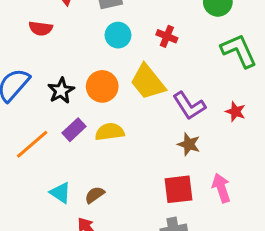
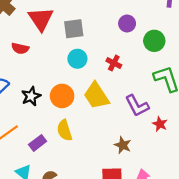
purple L-shape: (189, 106) -> (137, 106), moved
purple rectangle: (74, 130) -> (38, 143), moved
yellow semicircle: (110, 132) -> (64, 130), turned -105

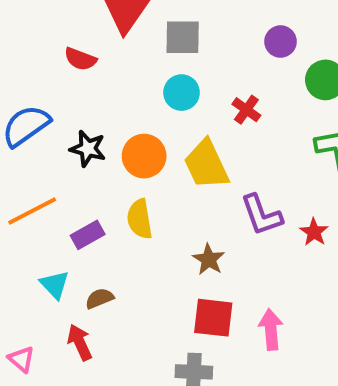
black star: (31, 96) -> (88, 149), turned 30
purple L-shape: (137, 106) -> (261, 215), moved
brown star: (123, 145) -> (209, 259), moved

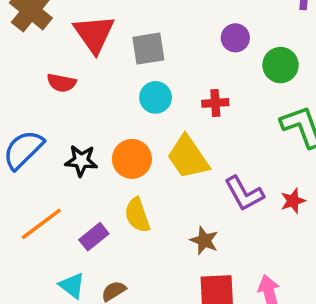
red cross: (246, 110) -> (215, 103), turned -30
red star: (314, 232) -> (293, 201), turned 30

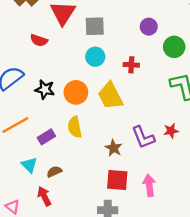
purple L-shape: (244, 194) -> (143, 137), moved

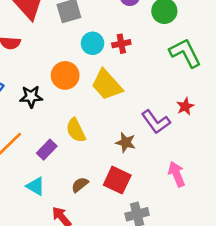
cyan circle: (95, 57) -> (93, 43), moved
orange circle: (76, 92) -> (65, 75), moved
brown semicircle: (54, 172) -> (80, 185), moved
red square: (117, 180) -> (117, 180), moved, turned 35

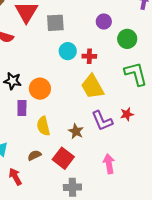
orange circle: (65, 75) -> (40, 89), moved
yellow trapezoid: (107, 85) -> (92, 87), moved
yellow semicircle: (76, 130) -> (43, 126), moved
purple rectangle: (47, 150) -> (22, 108), moved, turned -56

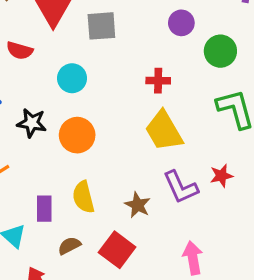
cyan circle: (68, 51) -> (72, 78), moved
purple rectangle: (22, 108) -> (44, 209), moved

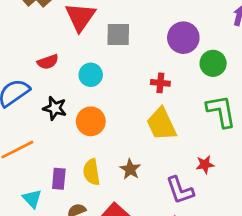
purple circle: (181, 23) -> (183, 38), size x1.5
red semicircle: (20, 51) -> (48, 62), moved, turned -40
purple L-shape: (181, 187) -> (180, 190), moved
brown star: (138, 205) -> (130, 169), moved

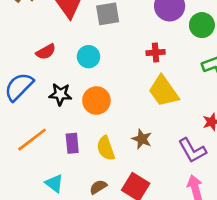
purple rectangle: (59, 179) -> (72, 143), moved

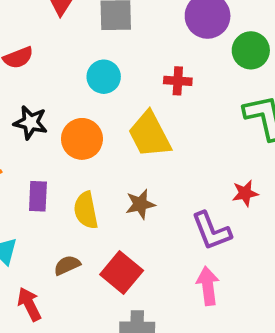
cyan circle: (88, 57) -> (104, 77), moved
yellow trapezoid: (164, 91) -> (150, 135), moved
brown star: (142, 139) -> (140, 204), turned 30

